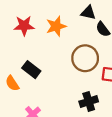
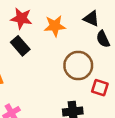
black rectangle: (31, 70) -> (20, 46), moved

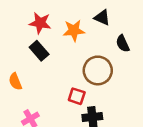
black triangle: (91, 19) -> (102, 18), moved
red square: (100, 88) -> (77, 96), moved

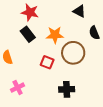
orange star: (74, 30) -> (55, 35), moved
red square: (77, 96) -> (47, 62), moved

